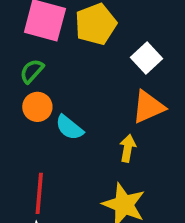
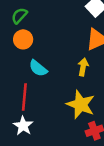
cyan semicircle: (69, 128) -> (38, 68), moved

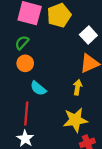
yellow star: (81, 104) -> (75, 120), turned -30

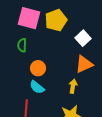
green semicircle: (22, 43) -> (22, 45), turned -40
orange circle: (25, 63) -> (38, 68), moved

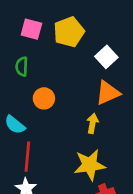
pink square: (29, 18) -> (31, 29), size x0.7
cyan semicircle: (37, 87) -> (15, 125), moved

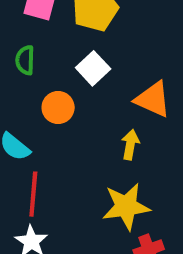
white square: (106, 57) -> (93, 68), moved
orange triangle: (108, 93) -> (153, 99), turned 48

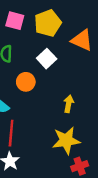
orange triangle: (153, 99) -> (82, 40), moved

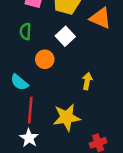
yellow star: (66, 141) -> (67, 117), moved

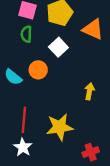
green semicircle: (25, 31) -> (26, 34), moved
yellow arrow: (87, 81) -> (89, 91), moved
cyan semicircle: (19, 82) -> (13, 77), moved

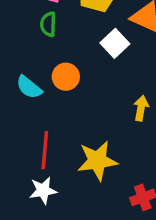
white square: (58, 47) -> (115, 43), moved
white star: (23, 147) -> (43, 190), turned 30

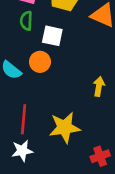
white square: (115, 43) -> (52, 36), moved, turned -35

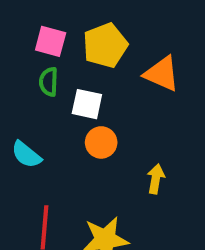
orange circle: (40, 62) -> (101, 142), moved

